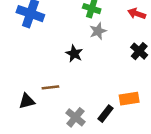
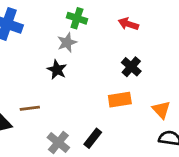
gray star: (98, 31) -> (67, 43), moved
orange rectangle: (129, 99) -> (120, 100), moved

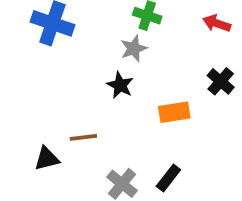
orange rectangle: (120, 100) -> (174, 112), moved

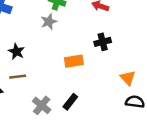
black cross: (221, 81) -> (103, 42), turned 35
black star: (120, 85) -> (16, 52), moved

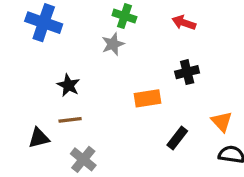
black rectangle: (70, 102) -> (177, 138), moved
gray cross: (42, 105) -> (83, 159), moved

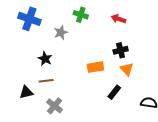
gray star: (113, 44) -> (61, 32), moved
orange triangle: (222, 122) -> (127, 69), moved

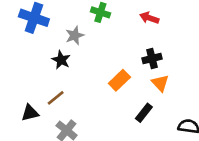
black star: (45, 59) -> (61, 60), moved
orange rectangle: (95, 67) -> (119, 80), turned -35
brown line: (46, 81) -> (56, 98), turned -32

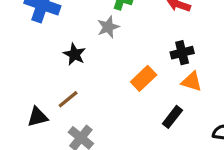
gray star: (75, 35) -> (108, 27), moved
orange triangle: (160, 83) -> (192, 82), turned -30

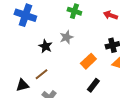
gray star: (108, 27) -> (66, 37), moved
black rectangle: (172, 117) -> (93, 85), moved

